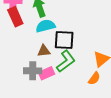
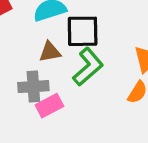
pink rectangle: (46, 73) -> (49, 106), moved

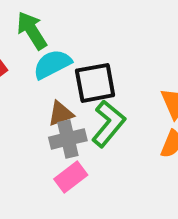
gray cross: (33, 87) -> (68, 139), moved

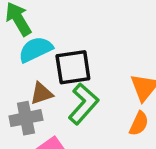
gray cross: (68, 139) -> (26, 118), moved

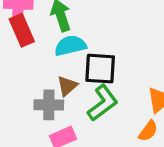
brown triangle: (41, 93) -> (67, 86), turned -35

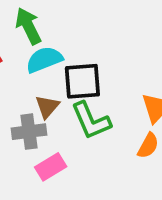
green L-shape: (103, 103) -> (91, 121), turned 111

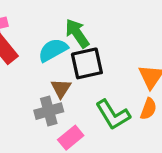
green arrow: (28, 26) -> (77, 33), moved
green L-shape: (91, 121) -> (113, 115), moved

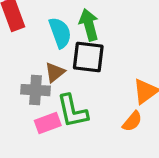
cyan semicircle: (53, 50) -> (60, 33), turned 80
green L-shape: (113, 115) -> (72, 111), moved

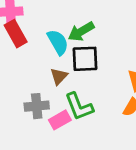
green arrow: (89, 25) -> (81, 31), turned -96
gray cross: (36, 90) -> (37, 106), moved

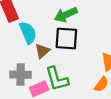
cyan semicircle: (58, 42) -> (28, 33), moved

